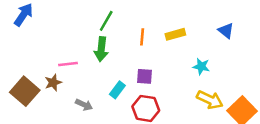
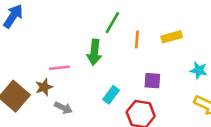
green line: (106, 21) -> (112, 23), moved
purple square: (144, 76) -> (152, 81), moved
gray arrow: (84, 105) -> (63, 108), moved

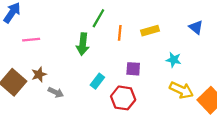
pink line: (60, 68) -> (31, 40), moved

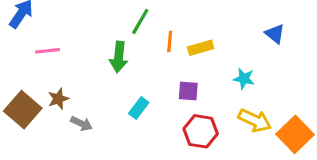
yellow rectangle: (150, 31) -> (201, 48), moved
red hexagon: (123, 98) -> (201, 131), moved

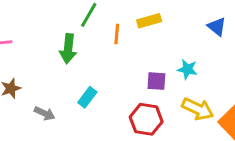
yellow rectangle: (201, 48) -> (149, 21), moved
purple square: (188, 91) -> (156, 81), moved
gray arrow: (81, 124) -> (45, 113), moved

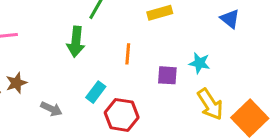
orange line: (117, 34) -> (128, 54), moved
yellow arrow: (198, 109) -> (210, 104), turned 32
red hexagon: (146, 119) -> (122, 115), moved

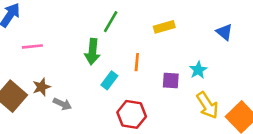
cyan star: (199, 63) -> (198, 70), turned 30
cyan rectangle: (96, 92) -> (109, 80), moved
gray arrow: (51, 109) -> (62, 104), moved

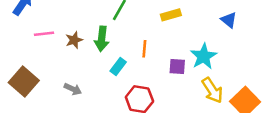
cyan star: (198, 70) -> (204, 56), size x1.5
brown star: (41, 87) -> (74, 40), moved

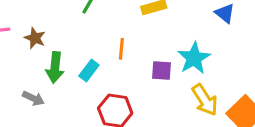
green arrow: (102, 39) -> (55, 67), moved
brown star: (74, 40) -> (35, 38), turned -30

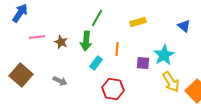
green arrow: (55, 67) -> (86, 41), moved

